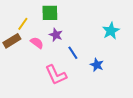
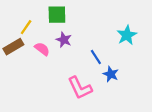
blue line: (73, 53) -> (96, 57), moved
pink L-shape: (56, 75) -> (80, 88), moved

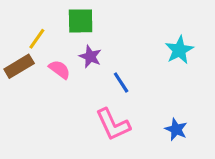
blue line: (96, 57) -> (121, 82), moved
blue star: (111, 74) -> (176, 129), moved

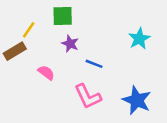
pink semicircle: (60, 69) -> (46, 73), moved
blue line: (121, 82) -> (94, 64), turned -36
blue star: (176, 129) -> (137, 100), size x1.6

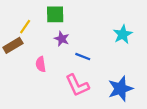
pink semicircle: (46, 73) -> (41, 64), turned -136
blue star: (137, 100) -> (120, 89), turned 30

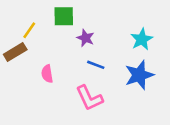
purple star: (62, 39) -> (85, 38), moved
blue star: (120, 89) -> (139, 75), moved

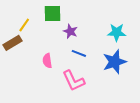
cyan star: (142, 39) -> (117, 32), turned 30
pink semicircle: (47, 74) -> (47, 61), moved

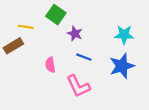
green square: (53, 13) -> (56, 15), turned 36
yellow line: (24, 25) -> (26, 27), turned 64

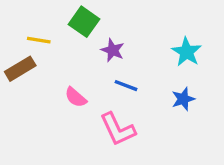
cyan star: (124, 35) -> (187, 52), turned 30
pink semicircle: (50, 65) -> (76, 97), turned -40
blue star: (122, 66) -> (183, 99), size x0.6

